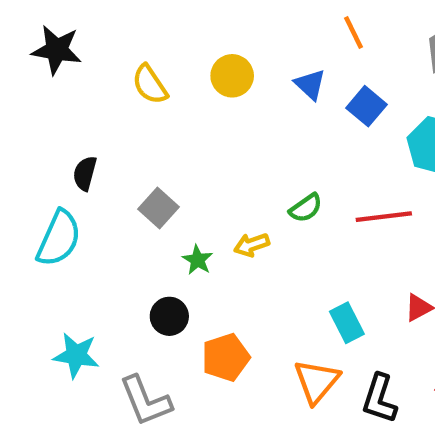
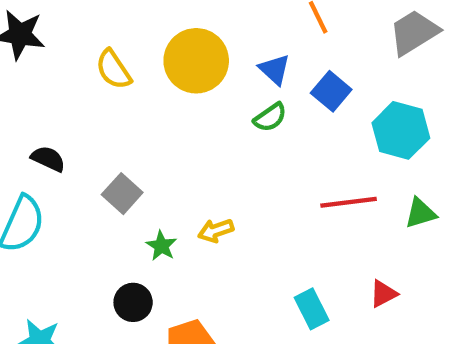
yellow circle: (232, 76) -> (196, 61), size x1.5
black semicircle: (85, 173) -> (48, 159), turned 100
green semicircle: (306, 208) -> (270, 117), moved

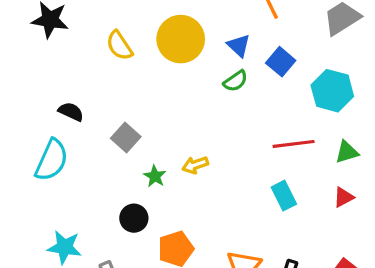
red triangle: (383, 294) -> (344, 197), moved
cyan rectangle: (312, 309) -> (284, 196), moved

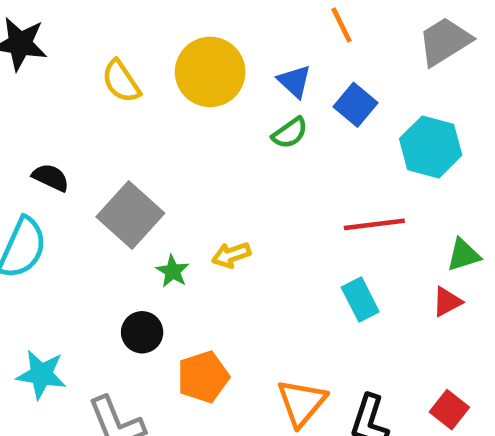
gray square: (126, 137) -> (130, 215), size x1.5
green triangle: (347, 152) -> (463, 255), moved

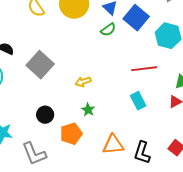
blue square: (356, 105) -> (136, 18), size x1.4
green star: (173, 271) -> (88, 110), moved
orange triangle: (302, 403) -> (113, 145), turned 45

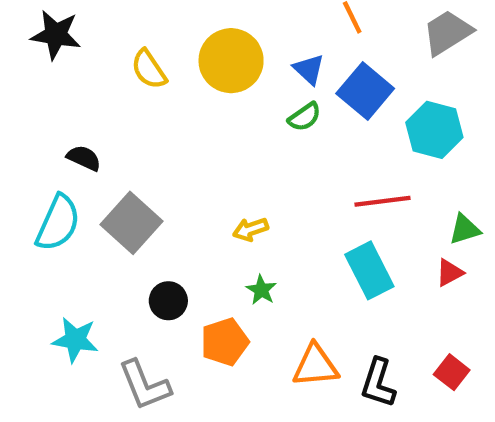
gray square: (40, 65) -> (132, 223), moved
cyan rectangle: (138, 101) -> (369, 270), size x1.4

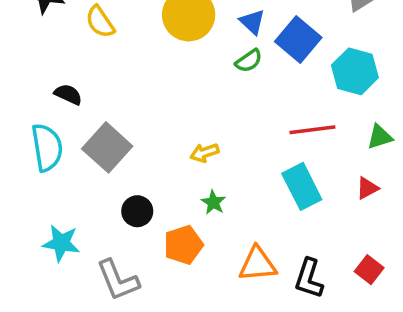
yellow semicircle: (149, 69) -> (100, 22), moved
cyan semicircle: (58, 223) -> (47, 147), turned -33
green triangle: (465, 229) -> (380, 137), moved

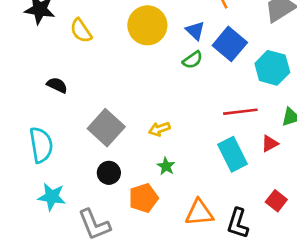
cyan semicircle: (47, 147) -> (41, 145), moved
gray square: (107, 147) -> (106, 128), moved
red triangle: (367, 188) -> (270, 144), moved
red square: (369, 270) -> (276, 201), moved

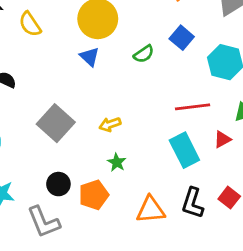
blue triangle: (195, 31) -> (90, 57), moved
blue square: (230, 44) -> (182, 38), size x0.7
black circle: (109, 173) -> (58, 184), moved
black L-shape: (238, 223) -> (193, 203), moved

